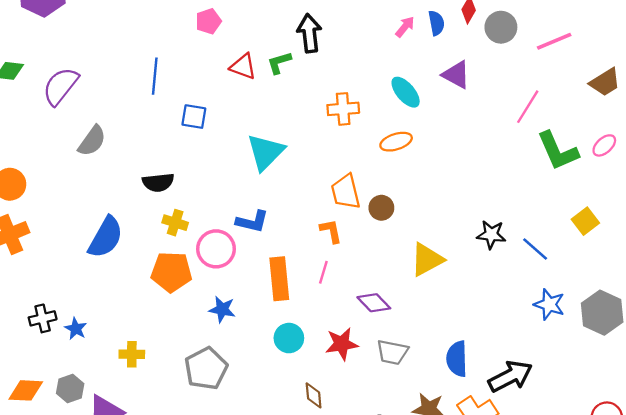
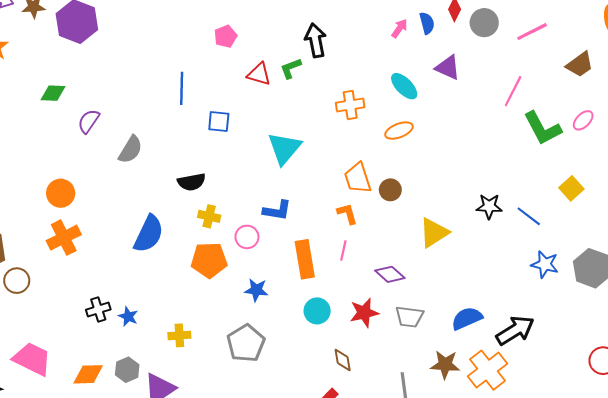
purple semicircle: (60, 86) -> (89, 121), moved, size x0.7
pink circle: (216, 249) -> (247, 237), size x0.7
blue semicircle: (457, 359) -> (467, 318), turned 72

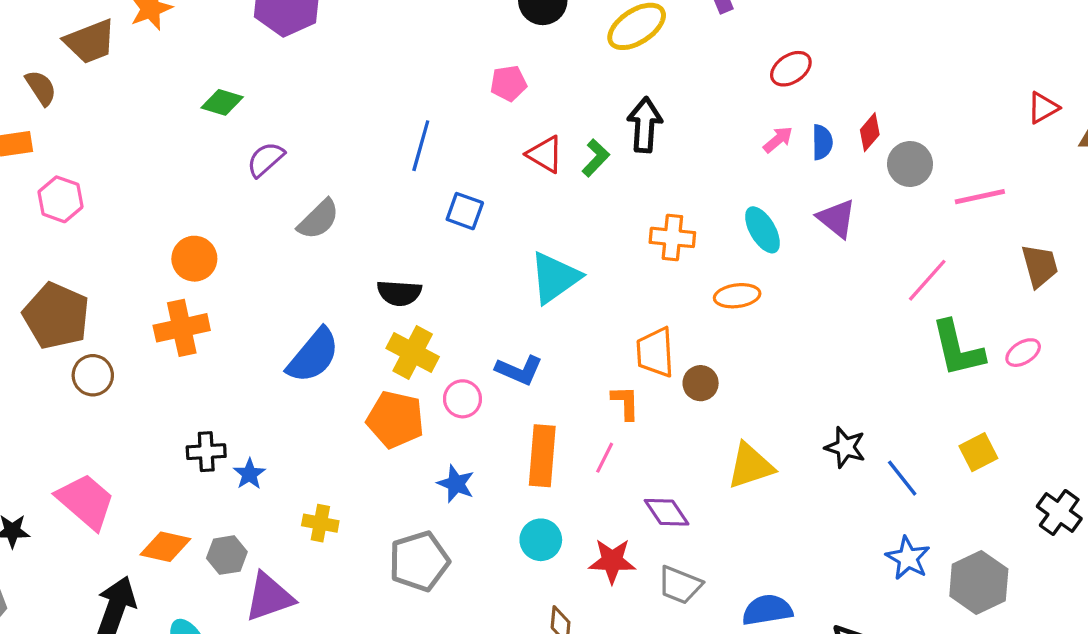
brown trapezoid: (580, 65) -> (1040, 266), turned -84
green L-shape: (291, 68) -> (596, 158), turned 140
yellow cross: (209, 216) -> (413, 352), size x1.4

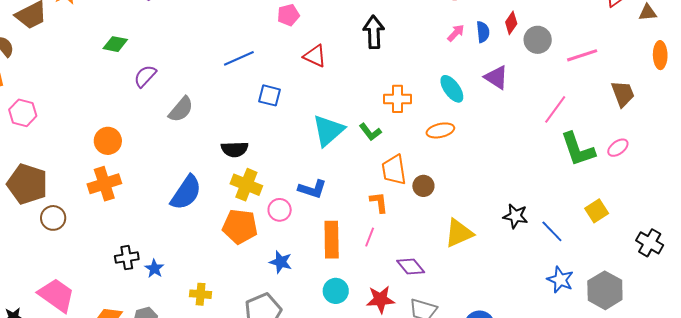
blue line: (421, 146) -> (239, 58), turned 56
green L-shape: (596, 158) -> (370, 132), moved, turned 105

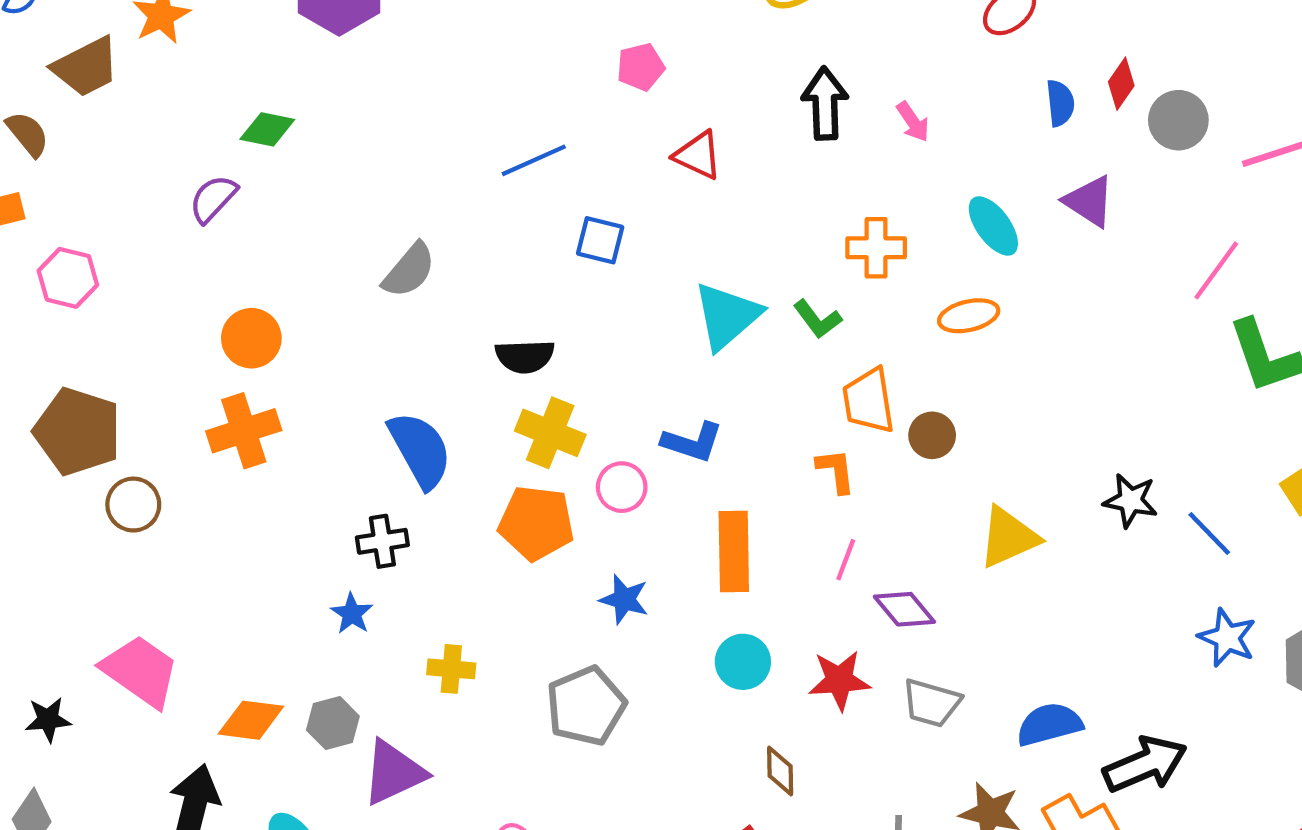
pink arrow: (456, 33) -> (913, 122), moved, turned 102
purple semicircle: (145, 76) -> (213, 199), moved
blue semicircle: (186, 193) -> (420, 450), turned -63
pink line: (370, 237) -> (846, 560), moved
black cross: (127, 258) -> (382, 541), moved

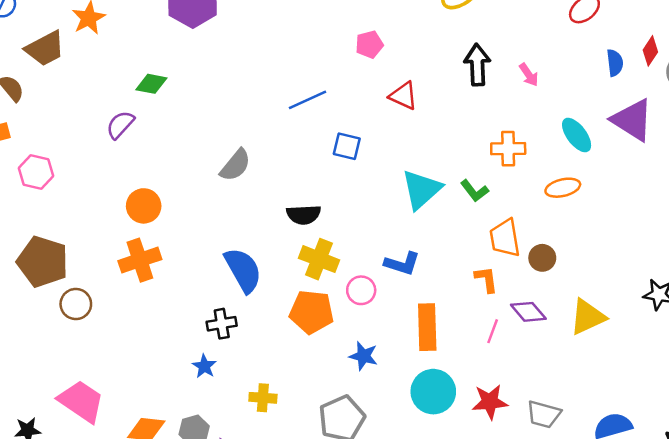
purple triangle: (1089, 201) -> (632, 120), size x1.4
purple diamond: (904, 609) -> (528, 312), moved
cyan circle: (743, 662) -> (433, 392), size x1.4

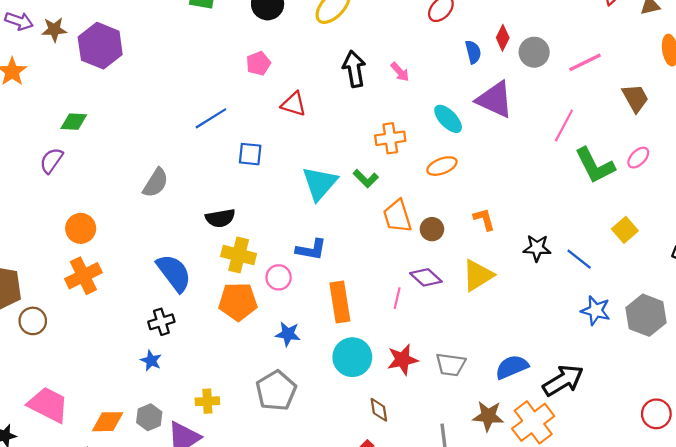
orange L-shape: (486, 279) -> (484, 219), moved
yellow cross: (263, 398) -> (207, 401), moved

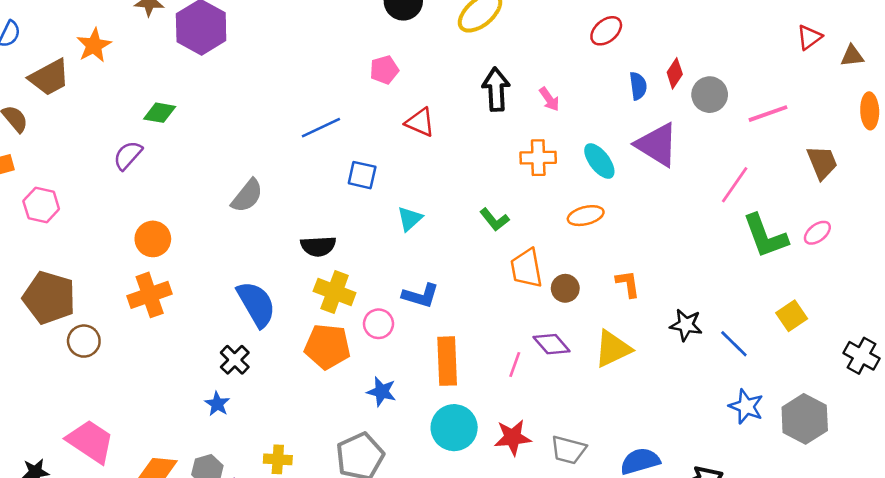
orange cross: (390, 138) -> (538, 158), moved
cyan triangle: (320, 183) -> (410, 219), moved, size x0.6
black cross: (161, 322) -> (235, 360), turned -35

